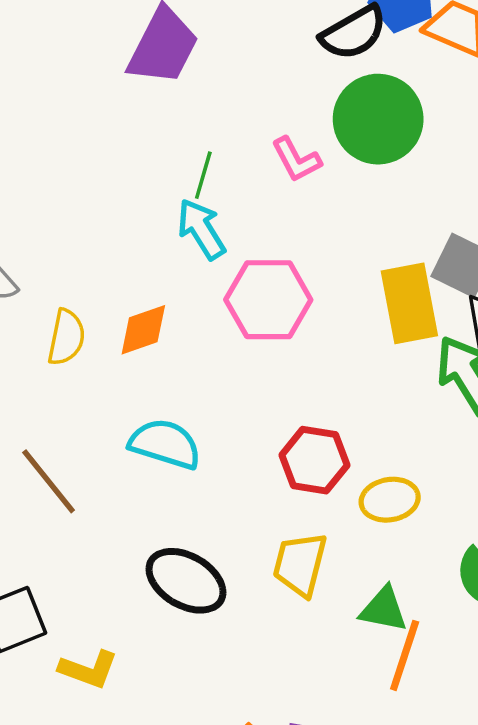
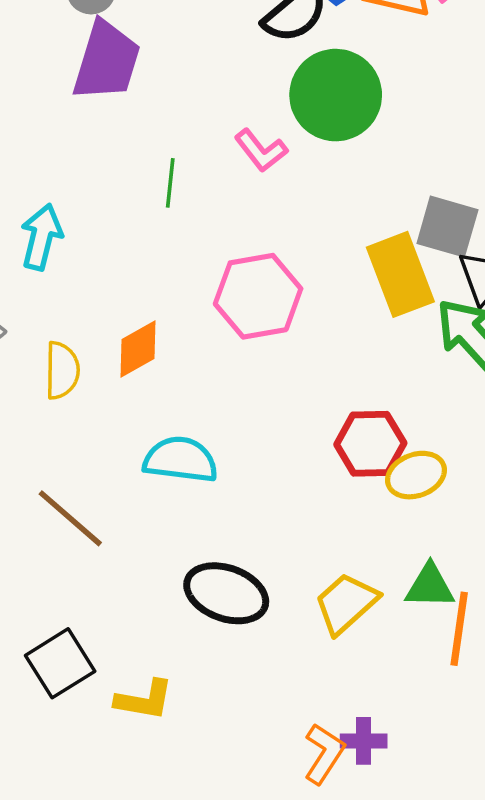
cyan arrow: (201, 229) -> (41, 237), moved, turned 56
red hexagon: (314, 460) -> (370, 444), moved
yellow trapezoid: (300, 564) -> (346, 603), moved, turned 44

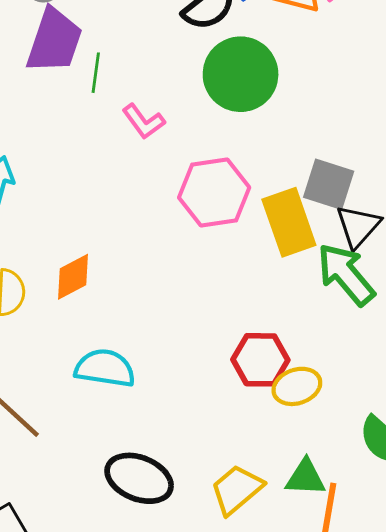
pink L-shape: (261, 150) -> (143, 121), moved
green line: (170, 183) -> (96, 73), moved
pink hexagon: (258, 296) -> (214, 193), moved

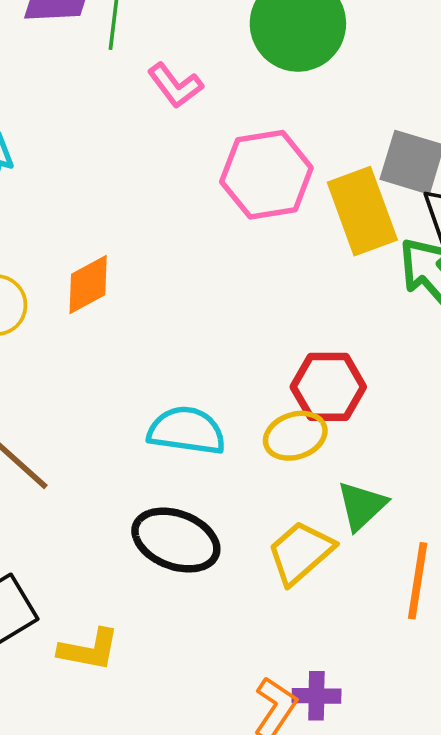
cyan semicircle: (105, 368) -> (187, 431), moved
yellow ellipse: (297, 386) -> (295, 436), moved
green triangle: (305, 477) -> (362, 506), moved, turned -45

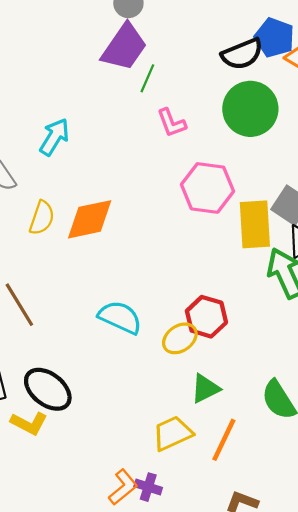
orange diamond: (88, 284) -> (90, 219), size x1.4
yellow ellipse: (295, 436) -> (180, 338), turned -32
black ellipse: (176, 540) -> (48, 389), moved
yellow trapezoid: (300, 552) -> (173, 433), moved

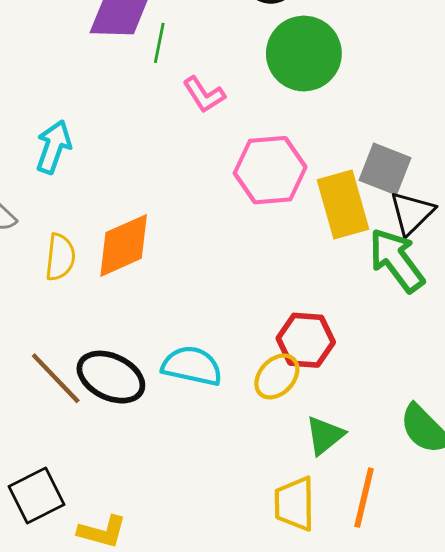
black ellipse: (48, 389) -> (111, 377), moved
yellow trapezoid: (173, 433) -> (295, 504), turned -54

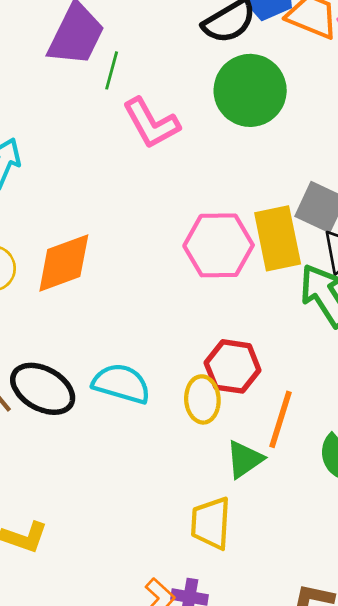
pink L-shape: (204, 95) -> (151, 123), size x1.4
pink hexagon: (270, 170) -> (219, 245), moved
yellow ellipse: (277, 376) -> (202, 399), turned -51
orange line: (364, 498) -> (281, 419), moved

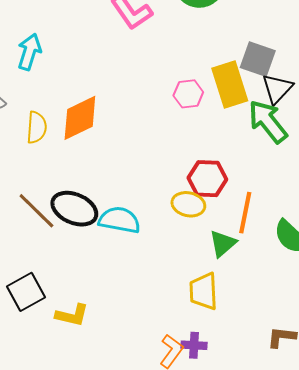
pink hexagon: (219, 245) -> (188, 94), size x0.6
cyan semicircle: (121, 384) -> (119, 220), moved
yellow ellipse: (202, 399) -> (188, 204), turned -68

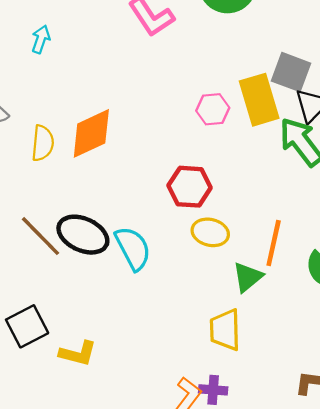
cyan arrow: (29, 52) -> (41, 39), moved, size x0.7
red hexagon: (207, 179) -> (190, 187), moved
cyan semicircle: (119, 220) -> (133, 248), turned 51

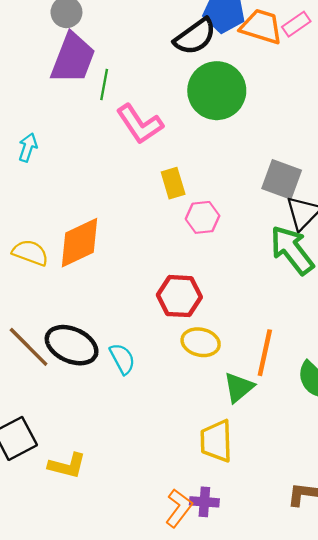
yellow rectangle: (259, 100) -> (173, 183), moved, size x0.6
yellow semicircle: (43, 143) -> (30, 253), turned -75
cyan semicircle: (133, 248) -> (122, 359), size x0.7

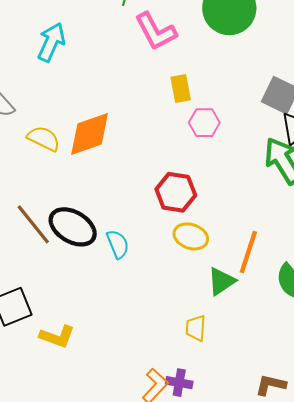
cyan arrow: (28, 147) -> (51, 42), size x1.5
yellow trapezoid: (216, 441) -> (196, 328), size x0.7

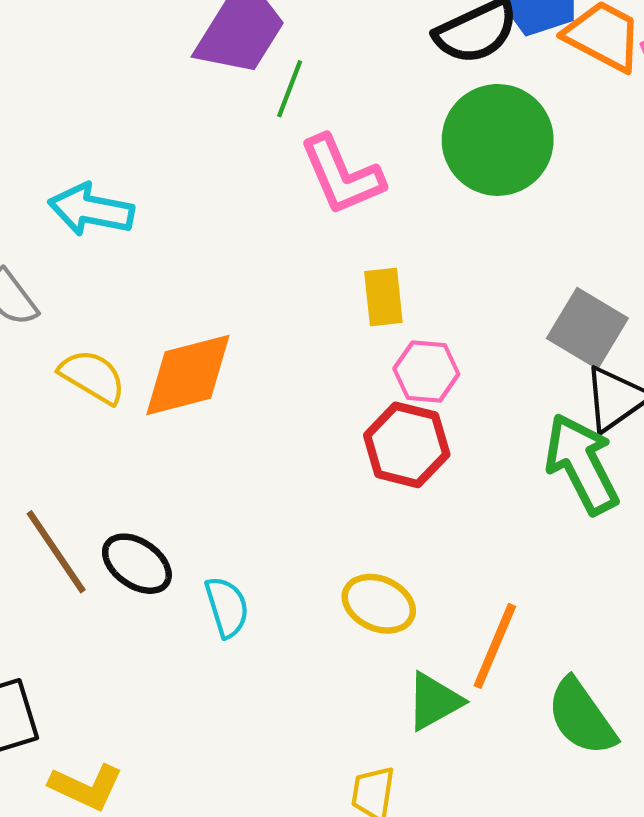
cyan arrow: (51, 42) -> (91, 210), moved, turned -108
red hexagon: (176, 192) -> (407, 445), moved
black ellipse: (73, 227) -> (137, 564), size x0.7

